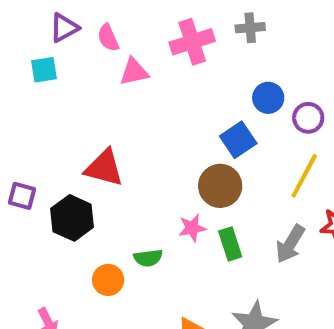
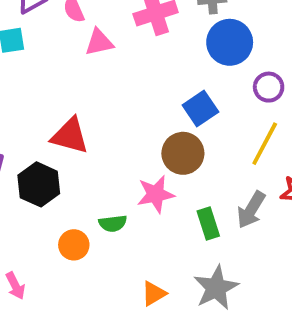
blue circle: (268, 98) -> (230, 42), moved, size x1.5
pink star: (192, 228) -> (156, 194), size x1.4
green rectangle: (230, 244) -> (208, 223), moved

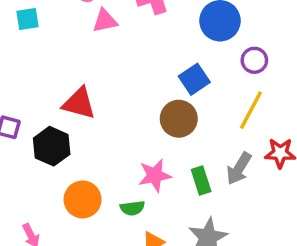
pink star: (156, 194) -> (155, 175), moved
green semicircle: (113, 223) -> (132, 208), moved
orange circle: (74, 245) -> (83, 199), size x1.4

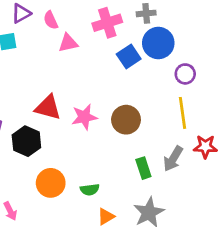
blue square: (194, 79) -> (129, 56), moved
yellow line: (251, 110) -> (182, 113), turned -36
pink star: (155, 175) -> (84, 117), moved

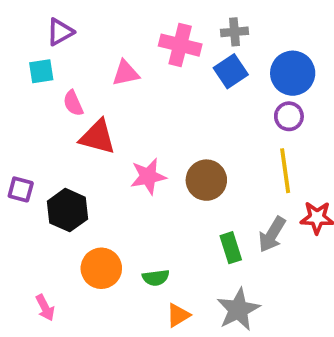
pink semicircle: (51, 20) -> (73, 103), moved
pink cross: (107, 23) -> (180, 45), turned 32
blue circle: (158, 43) -> (293, 73), moved
blue square: (129, 56) -> (231, 71), moved
red triangle: (48, 108) -> (98, 137), moved

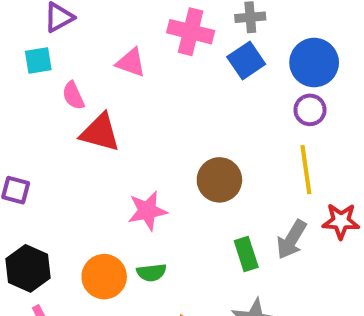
pink triangle: (126, 73) -> (131, 63), turned 32
pink star: (148, 176) -> (147, 211), moved
black hexagon: (68, 210) -> (28, 268), moved
green semicircle: (156, 278) -> (151, 273), moved

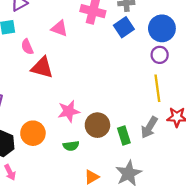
brown circle: (219, 180) -> (97, 125), moved
orange circle: (104, 277) -> (33, 133), moved

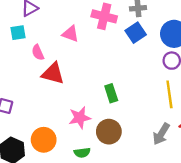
green rectangle: (124, 135) -> (111, 93), moved

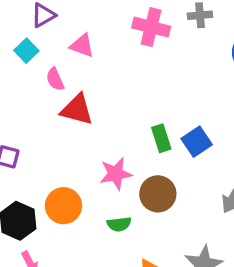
cyan square: (18, 33) -> (26, 51), turned -35
blue square: (136, 33) -> (197, 142), moved
pink triangle: (70, 34) -> (82, 46), moved

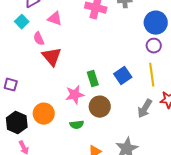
red triangle: (77, 110) -> (52, 57), turned 35
green rectangle: (161, 138) -> (93, 79), moved

